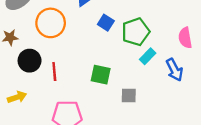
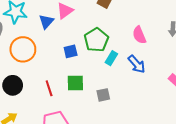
blue square: (106, 23) -> (71, 51), moved, turned -32
red line: (54, 71) -> (49, 88), moved

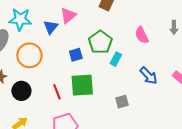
blue arrow: (137, 64) -> (149, 76), moved
green square: (75, 83) -> (82, 85), size x1.4
gray square: (103, 95) -> (122, 102), moved

